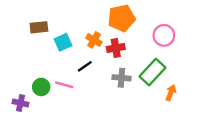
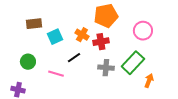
green circle: (41, 87) -> (28, 62), moved

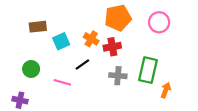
pink circle: (143, 31) -> (159, 22), moved
green rectangle: (133, 63) -> (148, 70), turned -30

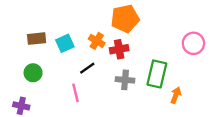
pink circle: (159, 22) -> (193, 43), moved
brown rectangle: (38, 27) -> (37, 39), moved
pink line: (62, 82) -> (75, 93), moved, turned 60

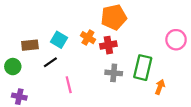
brown rectangle: (37, 39) -> (30, 45), moved
cyan square: (65, 43) -> (59, 40), turned -35
black line: (87, 68) -> (50, 62), moved
green circle: (33, 73) -> (13, 67), moved

